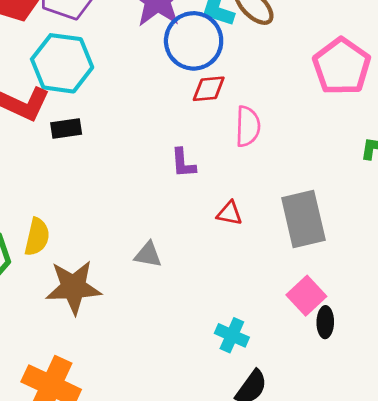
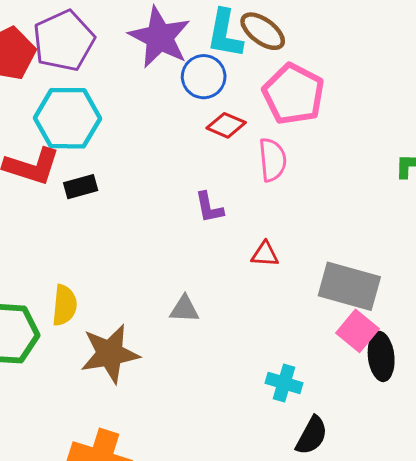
blue circle: (194, 41) -> (204, 77), size x0.7
pink pentagon: (342, 66) -> (293, 94), moved
red diamond: (209, 89) -> (226, 125), turned 36
gray rectangle: (303, 219) -> (349, 286), moved, turned -54
black ellipse: (325, 322) -> (381, 356), size x1.4

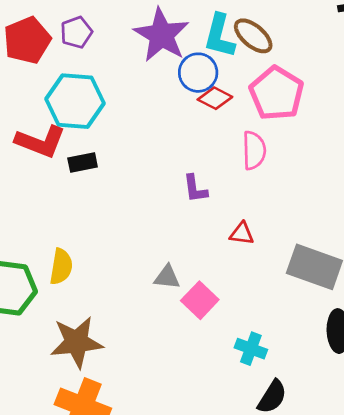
purple pentagon: (64, 41) -> (76, 32), size x0.6
red diamond: (226, 125) -> (215, 98), moved
pink square: (357, 331) -> (200, 300), moved
brown star: (110, 354) -> (76, 342), moved

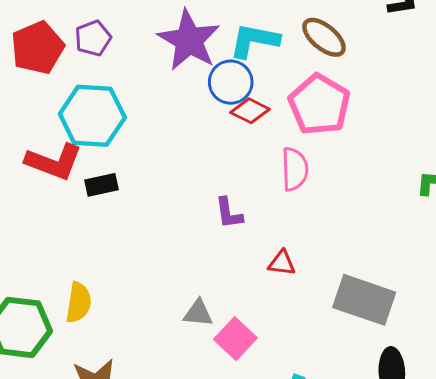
cyan L-shape: (219, 36) -> (254, 40), turned 87
brown ellipse: (253, 36) -> (324, 37), moved

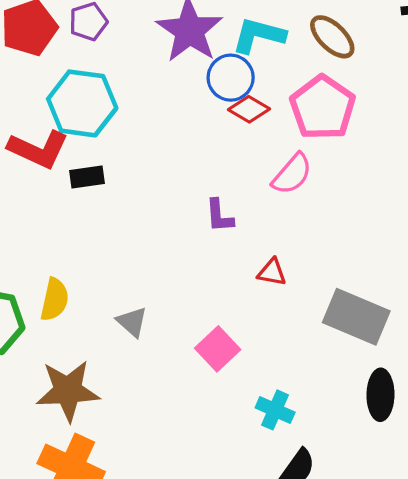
pink semicircle: (295, 169) -> (292, 174), turned 39
gray triangle: (198, 313) -> (132, 322), moved, turned 32

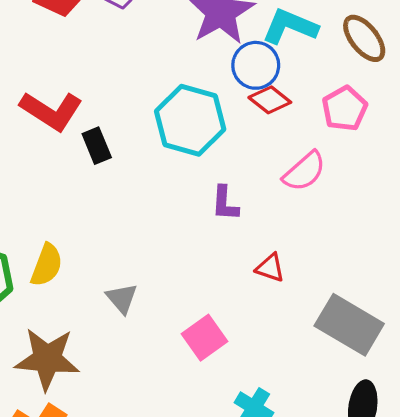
cyan hexagon: (82, 103) -> (190, 120), moved
pink pentagon: (323, 108) -> (345, 109), size x0.7
black rectangle: (87, 177) -> (97, 146), turned 68

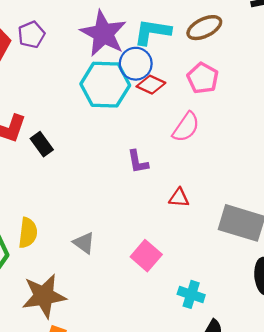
brown ellipse: (364, 38) -> (204, 28), turned -64
cyan hexagon: (190, 120) -> (105, 85), moved

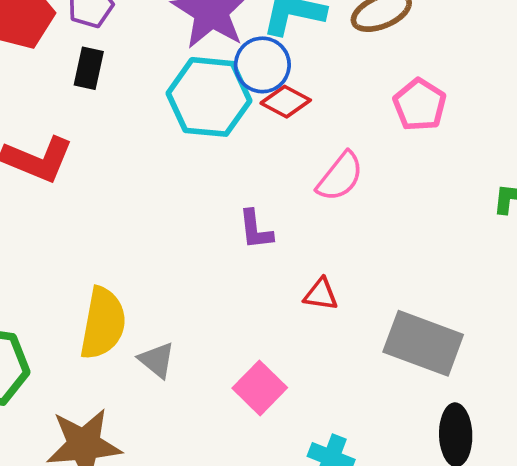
pink pentagon: (203, 78) -> (420, 105), moved
black rectangle: (42, 144) -> (89, 68), moved, turned 45
yellow semicircle: (28, 233) -> (103, 323), moved, size x1.4

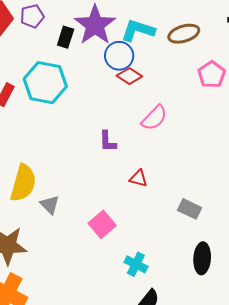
black rectangle: (89, 68) -> (66, 37), moved
cyan hexagon: (209, 97) -> (45, 83), moved
pink pentagon: (420, 105) -> (212, 75), moved
gray rectangle: (423, 343) -> (190, 209), size x0.6

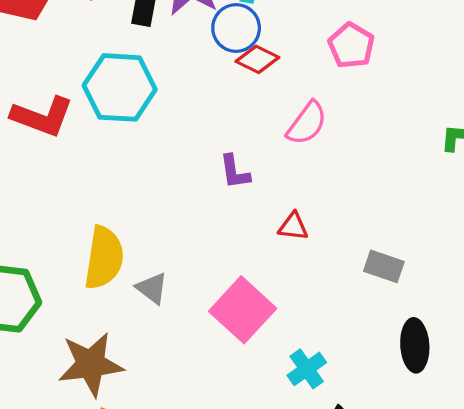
pink pentagon: (212, 75) -> (351, 46), moved
pink square: (102, 224) -> (243, 310), size x1.4
cyan cross: (136, 264) -> (307, 369), turned 35

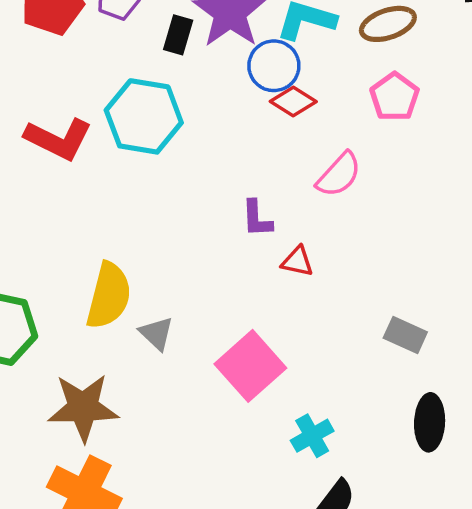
red triangle: (293, 226) -> (297, 261), moved

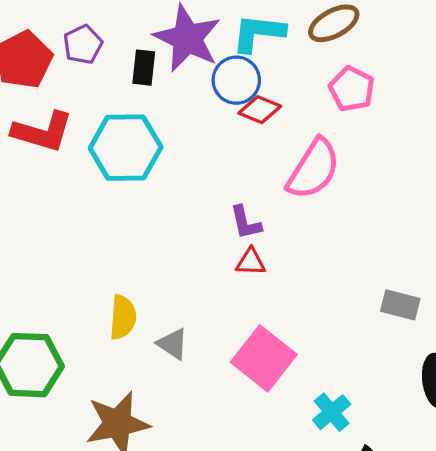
red L-shape: (58, 139) -> (43, 132), moved
pink semicircle: (339, 175) -> (313, 169), size x1.4
red triangle: (297, 261) -> (251, 262), moved
yellow semicircle: (109, 296) -> (123, 317), size x0.7

